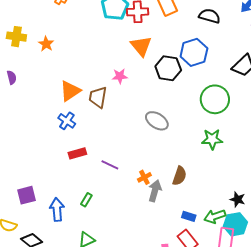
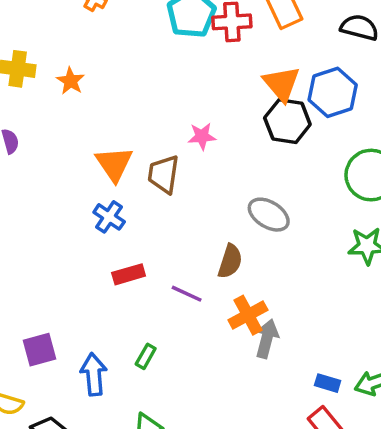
orange triangle: (141, 46) -> (281, 84), moved
orange triangle: (70, 91) -> (114, 164), turned -30
brown semicircle: (179, 176) -> (230, 261), moved
orange cross: (144, 177) -> (248, 315), size x1.5

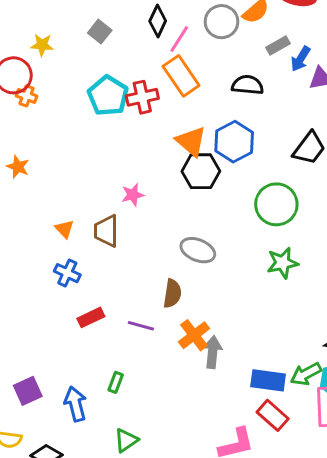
orange triangle: (114, 164) -> (65, 229), size x0.6
blue rectangle: (328, 383) -> (268, 380), size x1.6

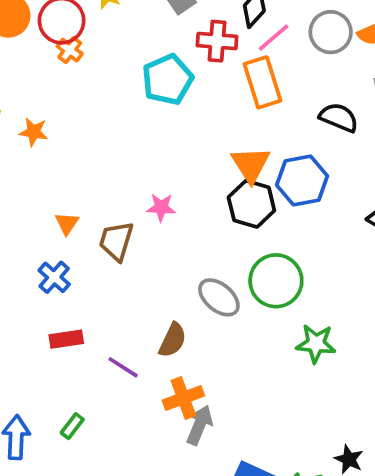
red cross: (142, 97) -> (217, 41), moved
orange star: (18, 167) -> (34, 132), turned -30
green circle: (276, 204) -> (276, 281), moved

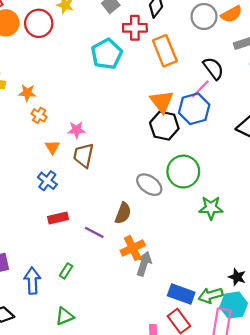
pink line: (274, 37) -> (200, 89), moved
orange cross: (70, 50) -> (39, 115), moved
black semicircle: (339, 118) -> (213, 68), turned 35
pink star: (161, 207) -> (77, 130), moved

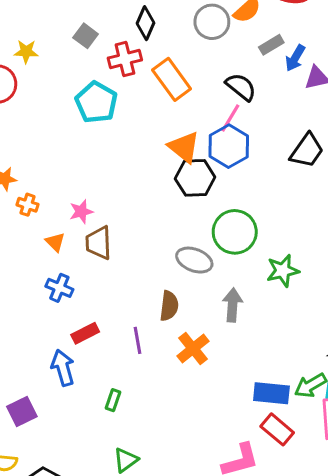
purple line: (94, 232) -> (137, 340), turned 66
gray arrow: (144, 264) -> (232, 305), moved
blue arrow: (32, 281) -> (63, 368), moved

